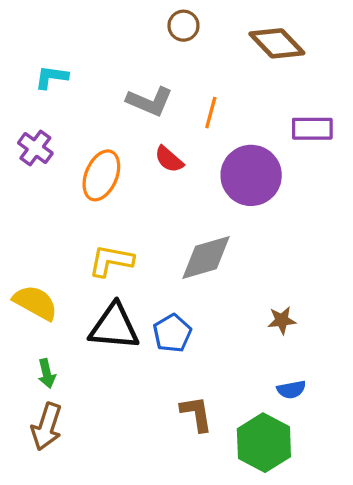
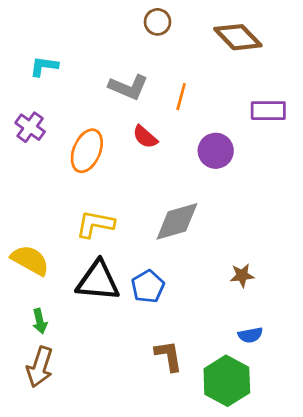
purple circle: (251, 175) -> (216, 151), size x0.7

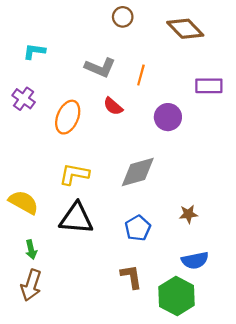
blue pentagon: (148, 287) -> (138, 228), moved
blue semicircle: (250, 335) -> (195, 260), size x1.4

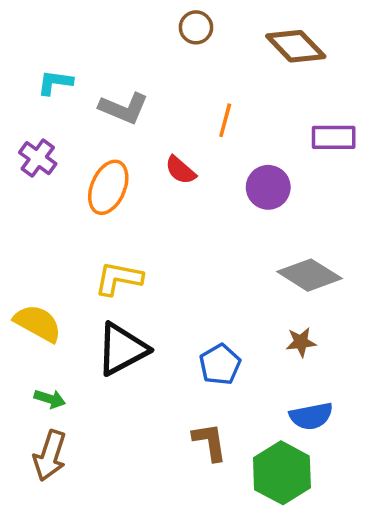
gray L-shape: (100, 68) -> (124, 108), moved
gray diamond: (138, 172) -> (309, 275), moved, turned 48
black triangle: (76, 218) -> (122, 349), turned -33
green arrow: (31, 250) -> (50, 399), turned -60

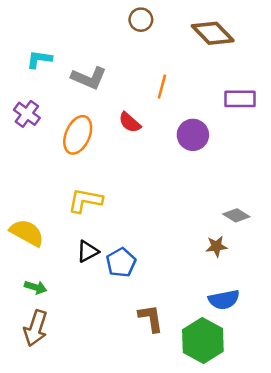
gray diamond: (309, 275) -> (236, 215), moved, size x0.6
black triangle: (122, 349) -> (88, 251), size x0.6
blue pentagon: (220, 364) -> (121, 262), moved

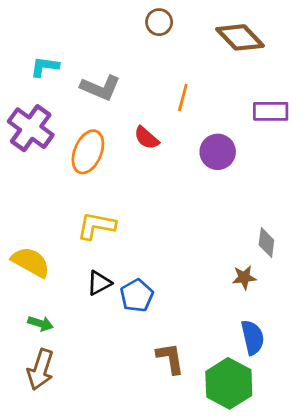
purple cross: (27, 114) -> (31, 128), size x1.5
gray diamond: (236, 215) -> (266, 243), turned 65
blue semicircle: (224, 300) -> (253, 337), turned -92

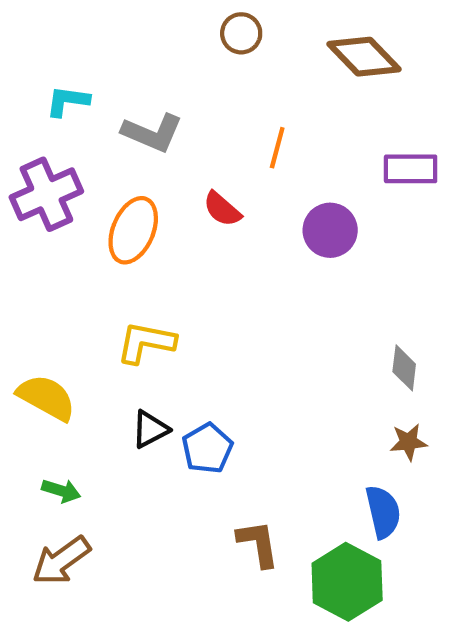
purple cross: (31, 128) -> (46, 194), turned 30
brown star: (244, 277) -> (408, 442), moved
brown arrow: (40, 369) -> (61, 561), turned 36

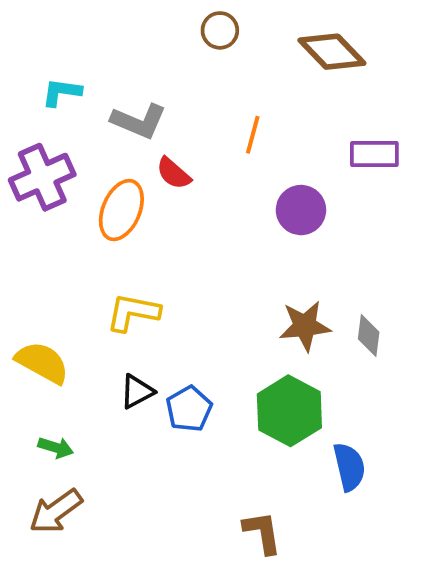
red semicircle: (222, 209) -> (174, 173), moved
brown star: (408, 442) -> (305, 326), moved, size x1.5
brown L-shape: (258, 544) -> (262, 532), moved
green hexagon: (347, 582) -> (289, 411), moved

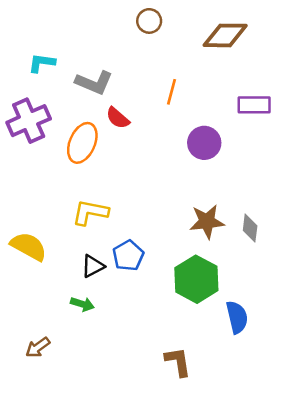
brown diamond: (332, 52) -> (225, 35), turned -45
blue pentagon: (189, 409) -> (128, 256), moved
green arrow: (56, 448) -> (82, 304), moved
brown arrow: (56, 511) -> (38, 347), size x0.7

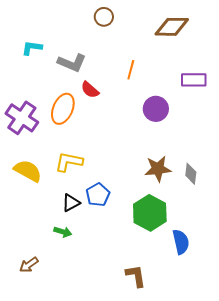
brown circle: (149, 21) -> (104, 17), moved
purple cross: (29, 121) -> (22, 118), moved, turned -32
yellow semicircle: (29, 246) -> (28, 171), moved

